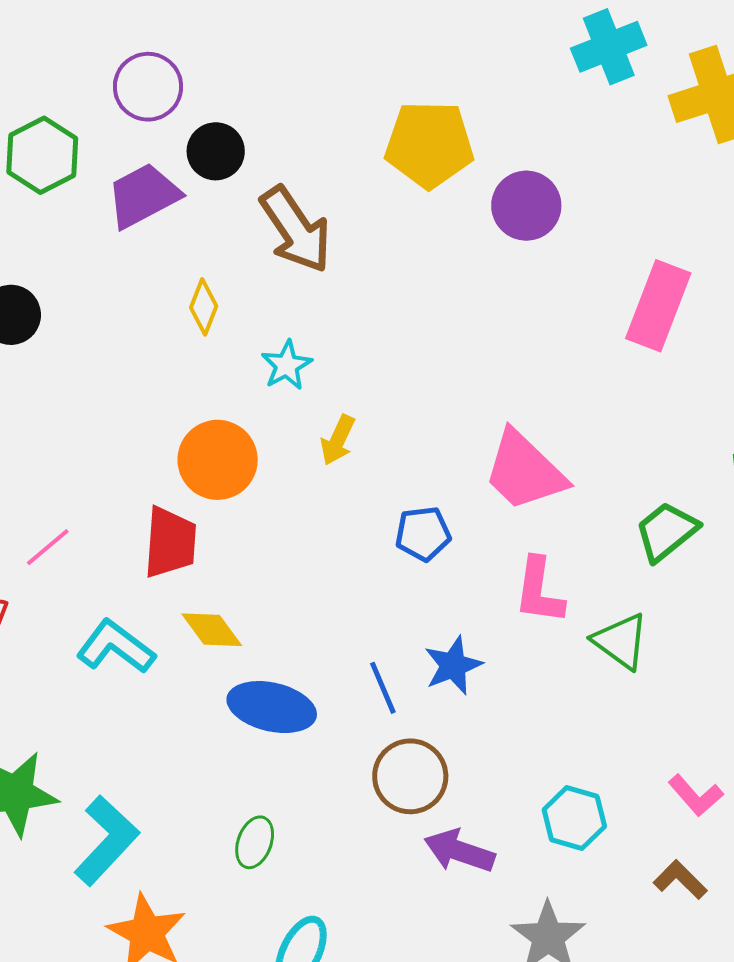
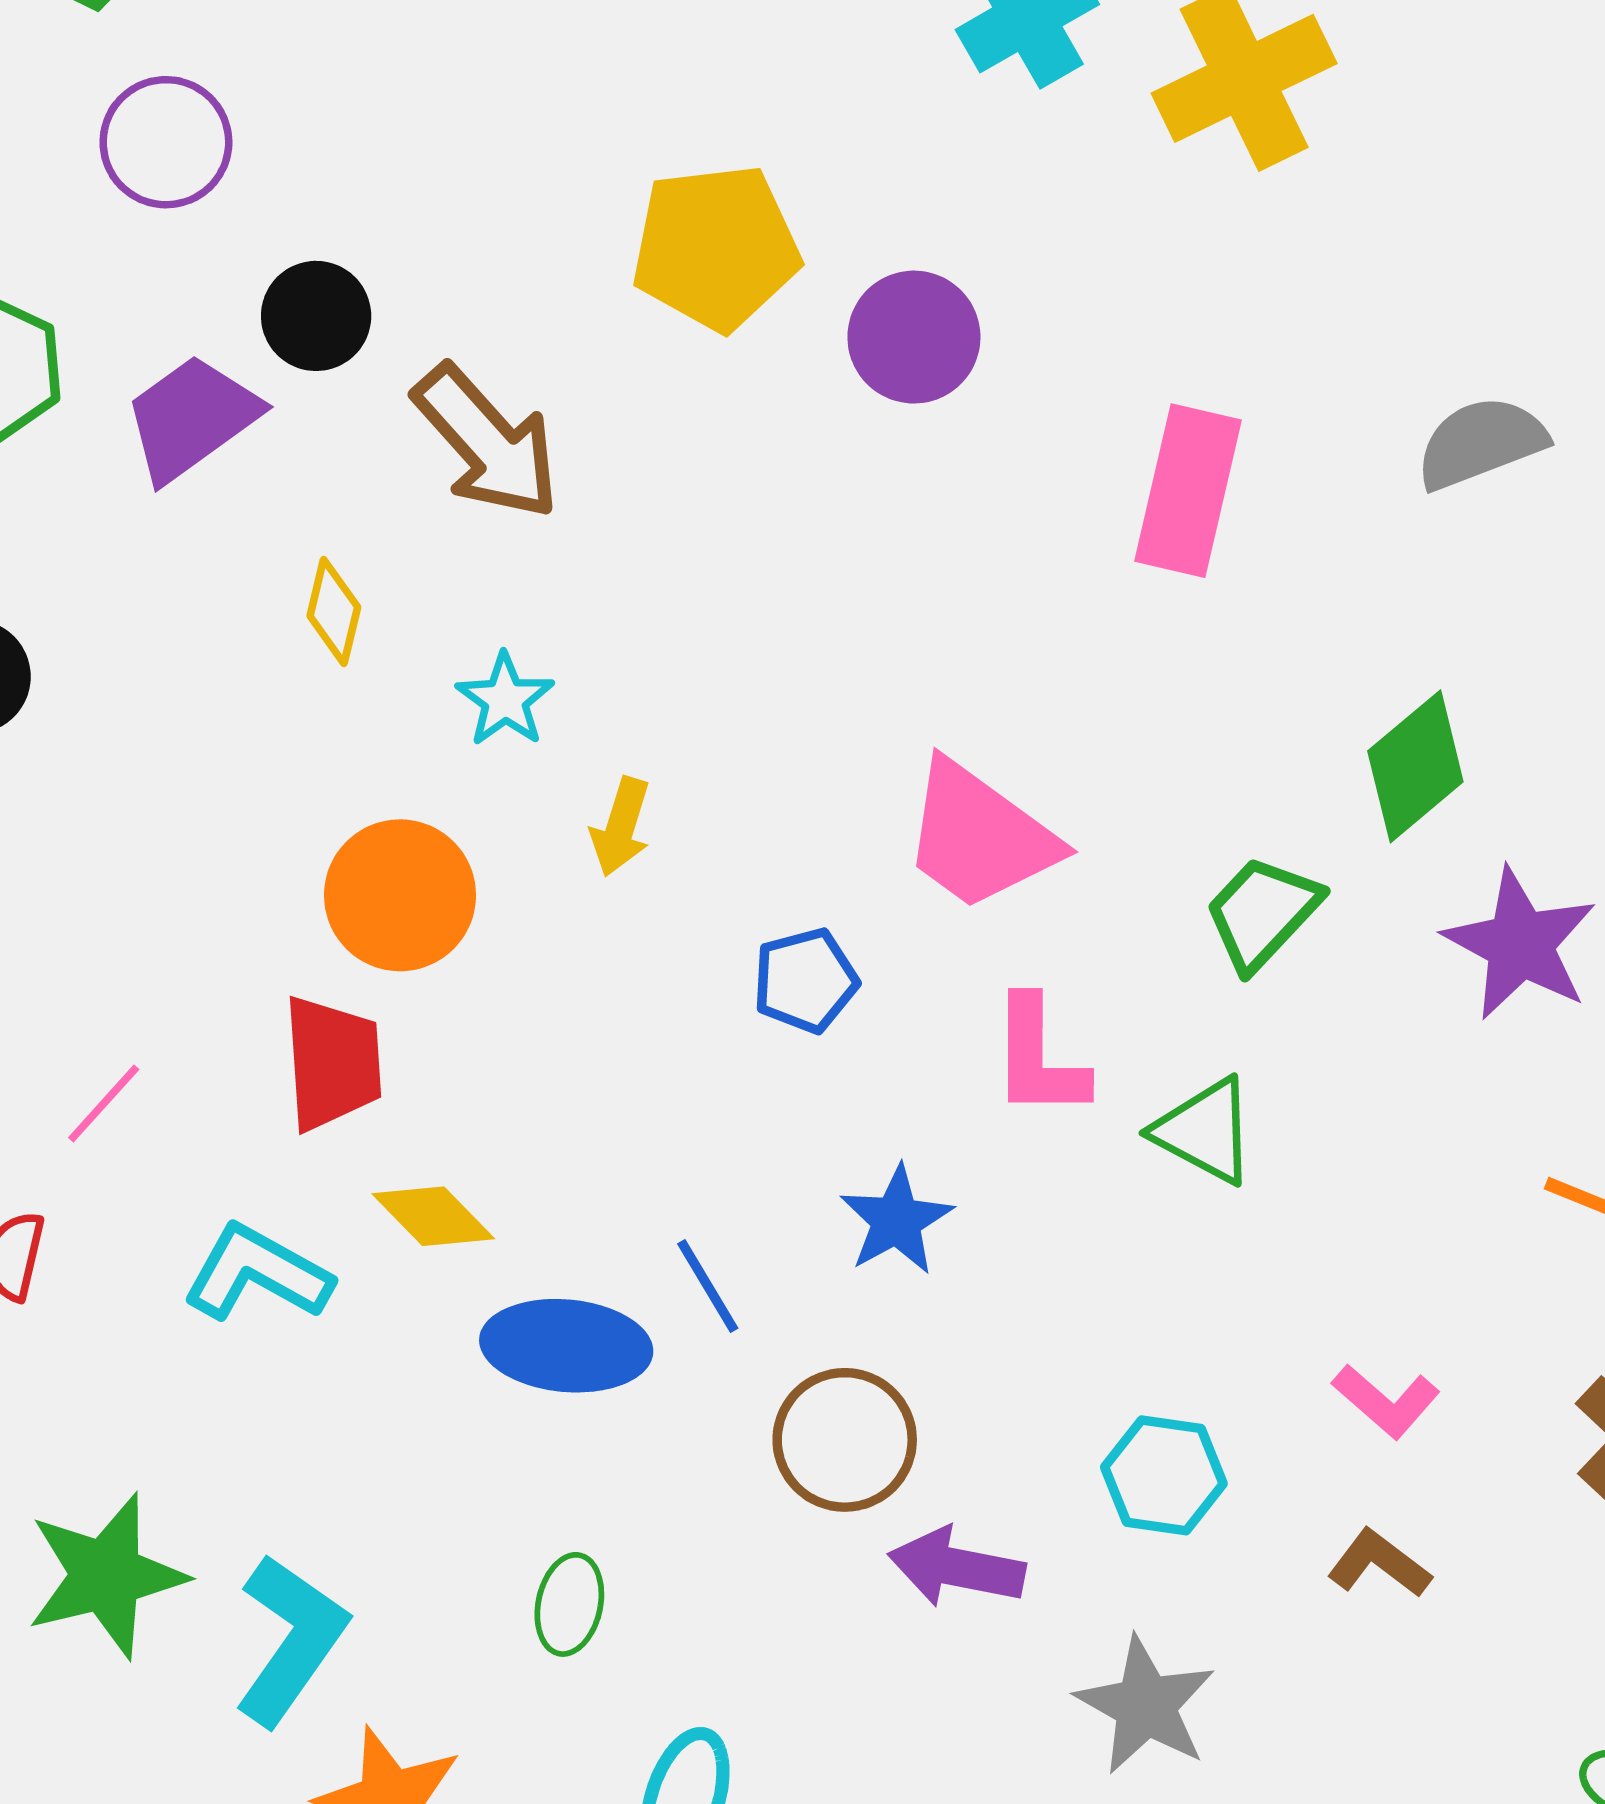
purple circle: (148, 87) -> (166, 142), moved
blue line: (383, 688) -> (708, 1286), moved

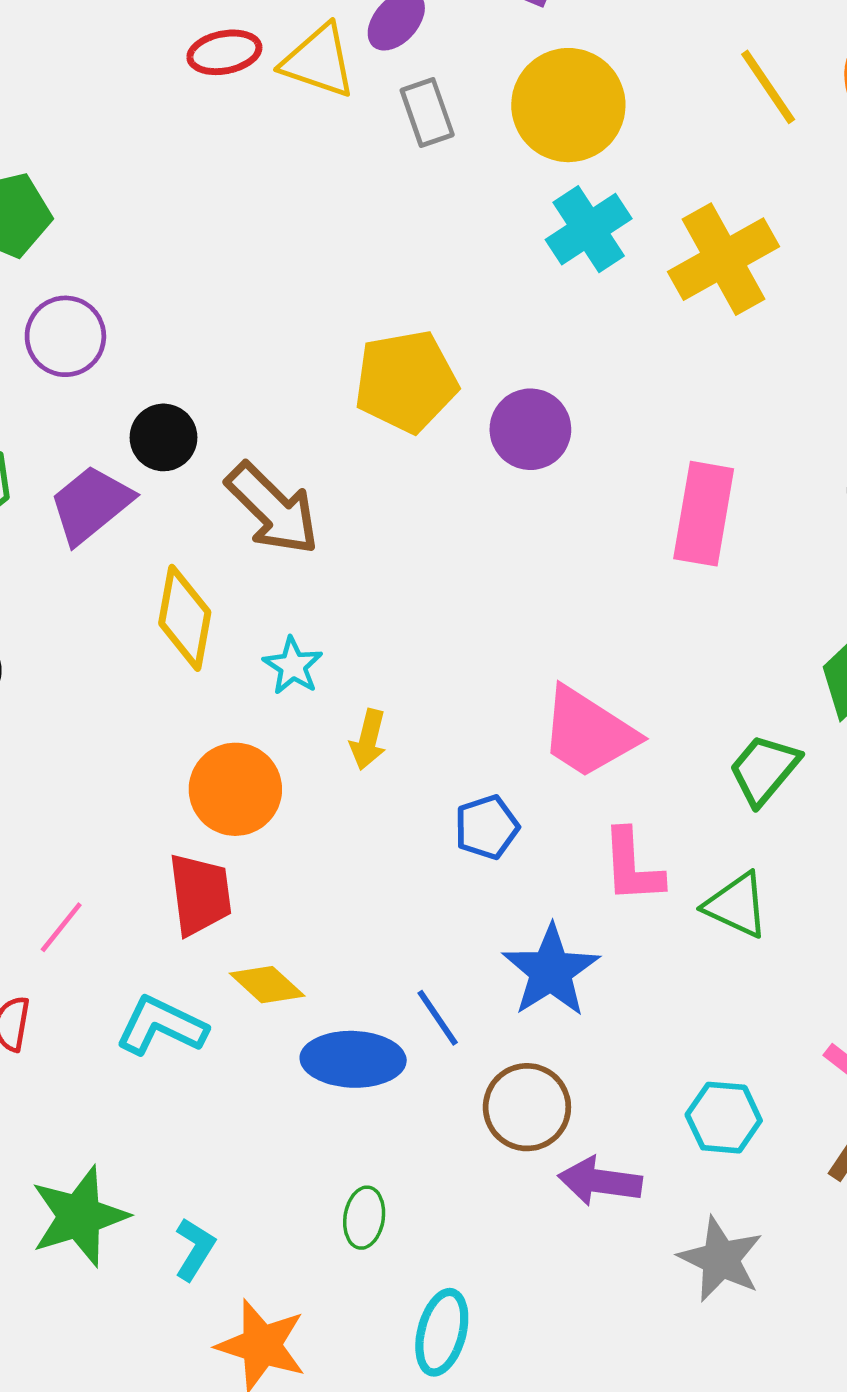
yellow diamond: (334, 612) -> (185, 618), size x1.6
blue star: (896, 1220) -> (551, 971), size x1.4
cyan L-shape: (291, 1640) -> (195, 1249), size x0.6

